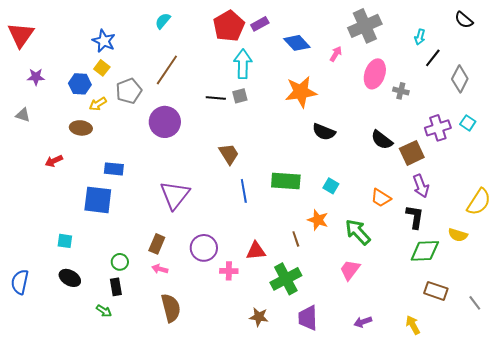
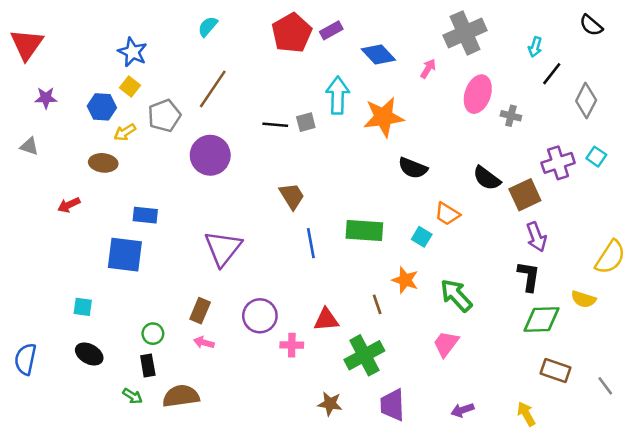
cyan arrow: (243, 64) -> (338, 95), moved
orange trapezoid: (381, 198) -> (447, 214), moved
brown semicircle: (171, 308) -> (181, 396), moved, turned -84

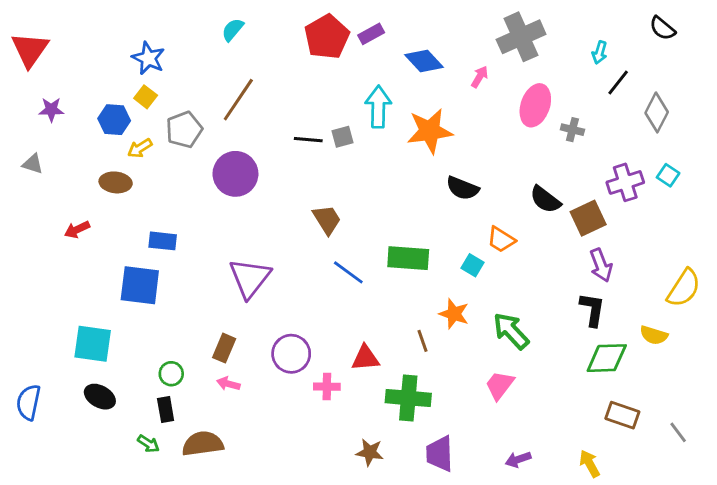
blue line: (311, 243) -> (348, 272), turned -44
cyan square: (83, 307) -> (93, 344), size x1.8
green cross: (364, 355) -> (408, 398), turned 33

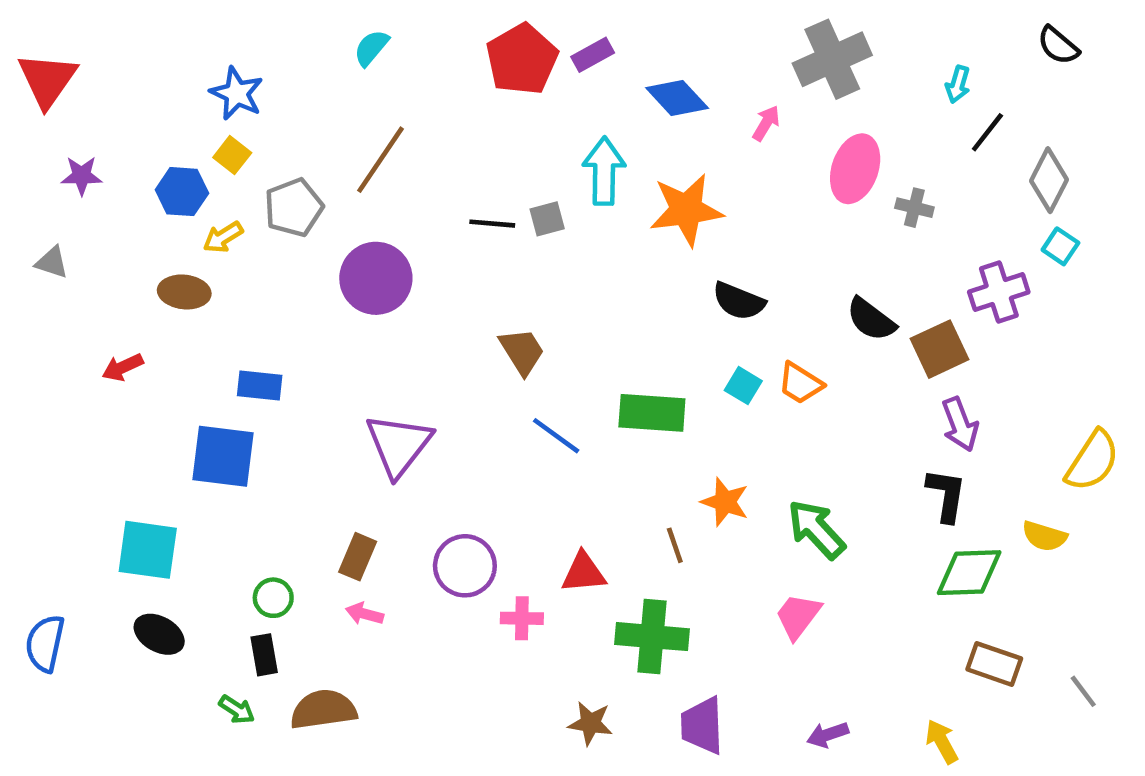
cyan square: (668, 175) -> (1060, 246), moved
cyan square: (472, 265) -> (743, 386), moved

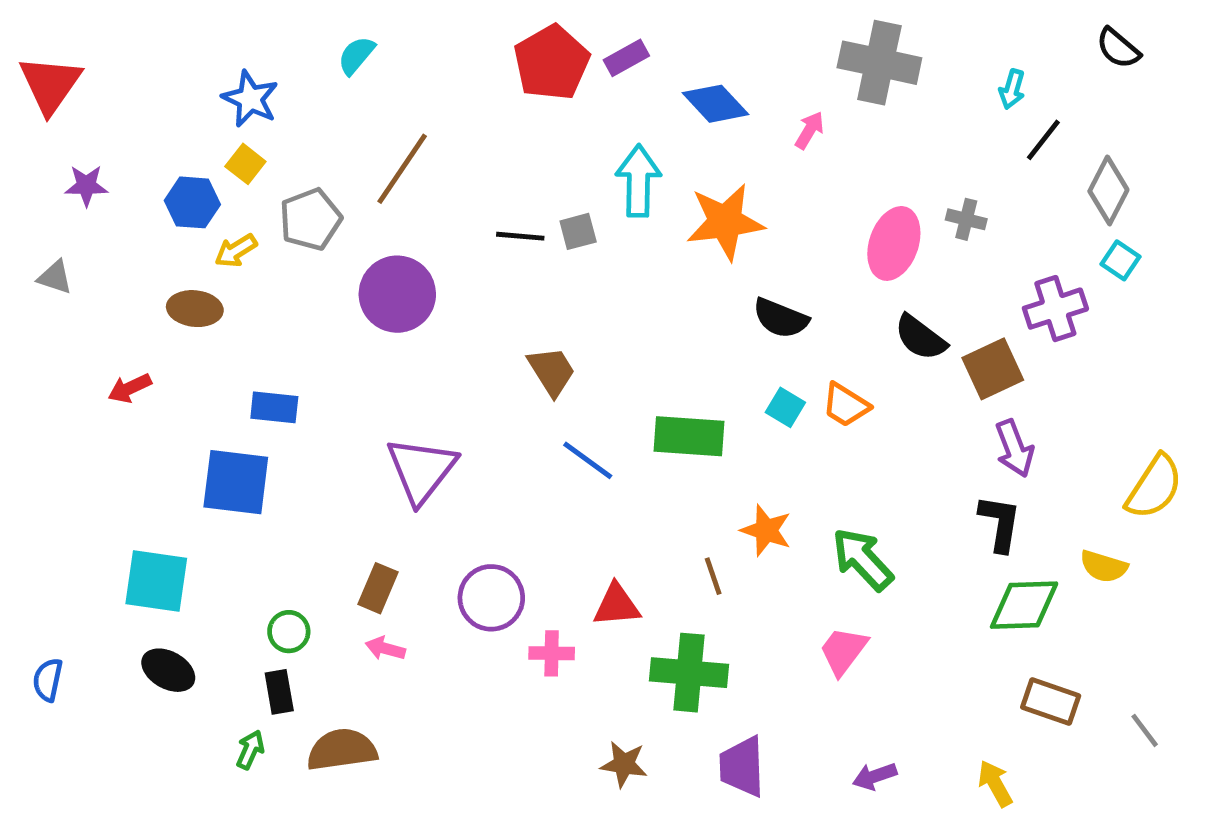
cyan semicircle: (371, 48) -> (356, 55), moved
gray cross: (832, 59) -> (879, 63), turned 36
pink ellipse: (855, 169) -> (894, 243), moved
blue semicircle: (45, 643) -> (48, 680), size x0.7
green arrow: (237, 710) -> (250, 750), turned -99

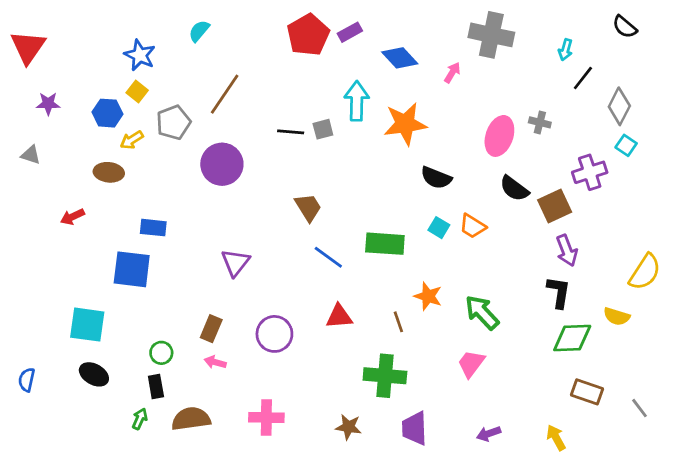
purple triangle: (421, 470) -> (235, 263), size x0.7
red triangle: (617, 605) -> (339, 316), moved
pink cross: (552, 653) -> (266, 417), moved, size x1.4

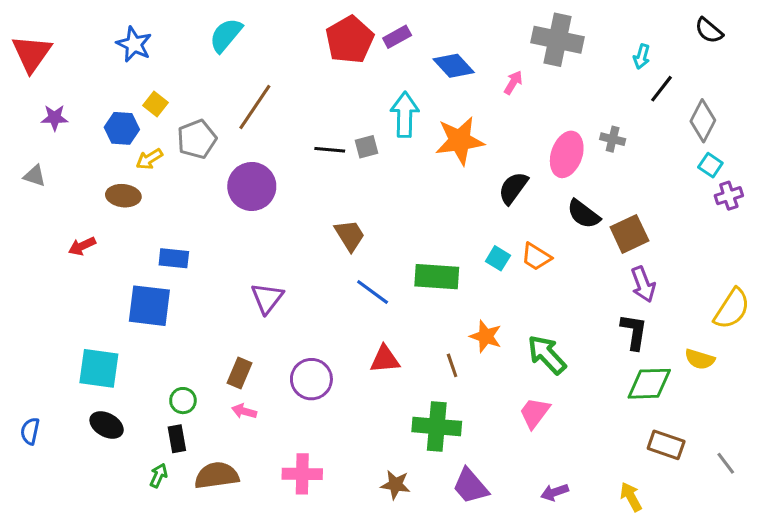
cyan semicircle: (199, 31) -> (226, 35), size x1.4
blue star: (140, 55) -> (134, 44), moved
purple cross: (590, 172) -> (729, 196), moved, size x0.7
black semicircle: (436, 178) -> (513, 188), moved, turned 104
purple trapezoid: (415, 428) -> (470, 486), turned -39

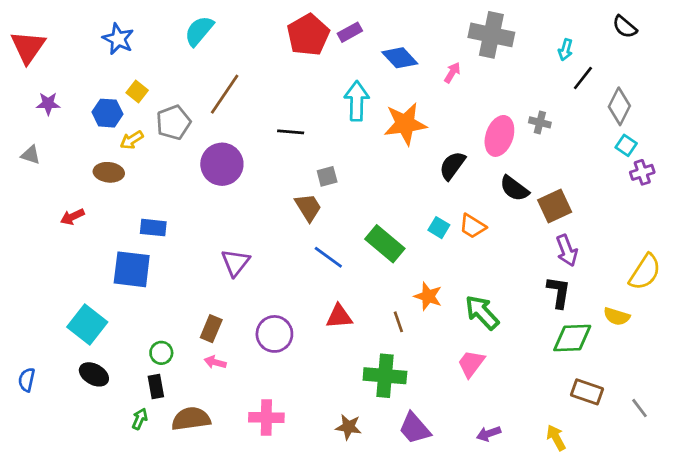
gray square: (366, 147) -> (327, 176), moved
green rectangle: (437, 277) -> (385, 244), turned 36
cyan square: (99, 368) -> (87, 325), turned 30

